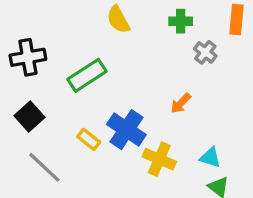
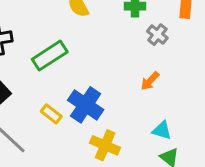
orange arrow: (181, 103) -> (150, 81), moved
yellow cross: (159, 159) -> (105, 145), moved

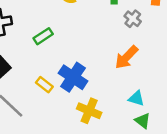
green rectangle: (50, 56) -> (43, 36), size x0.7
orange arrow: (150, 81) -> (126, 57), size x1.5

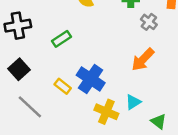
cyan triangle: (136, 98) -> (133, 102), moved, turned -49

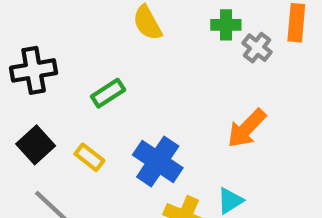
gray cross: (149, 22) -> (257, 48), moved
yellow rectangle: (63, 86) -> (89, 157), moved

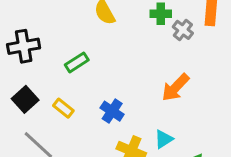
blue cross: (158, 161) -> (112, 111), size x0.7

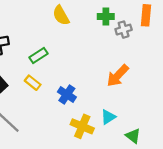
gray cross: (183, 30) -> (124, 30), turned 35
yellow rectangle: (63, 108) -> (33, 83), moved

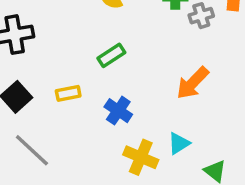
green rectangle: (39, 56) -> (111, 55), moved
yellow rectangle: (33, 83) -> (68, 93), turned -49

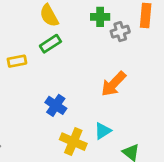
green rectangle: (111, 55) -> (50, 44), moved
yellow rectangle: (68, 93) -> (17, 61), moved

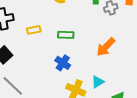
green rectangle: (50, 44) -> (66, 35), moved, turned 35

